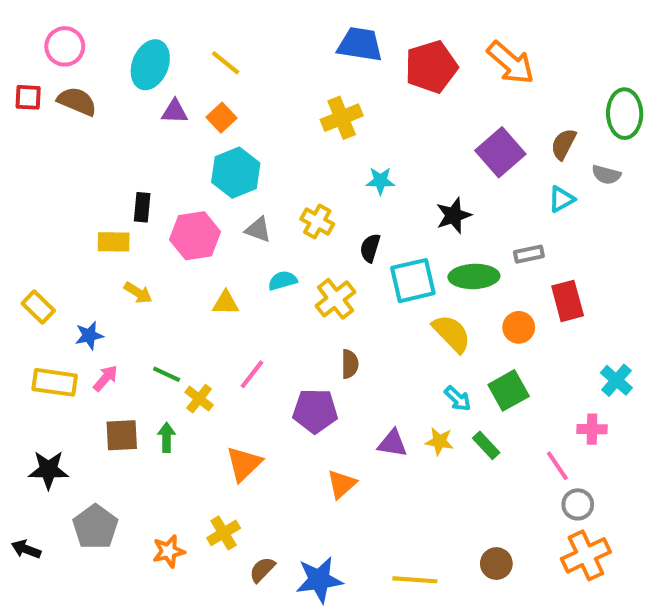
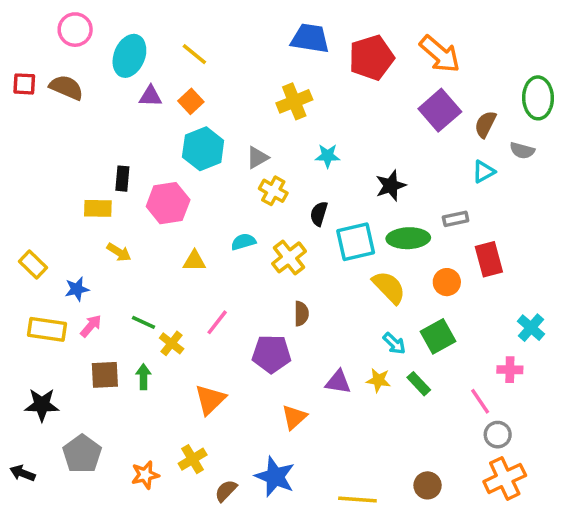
pink circle: (65, 46) -> (75, 30), moved
purple square: (500, 152) -> (440, 110), moved
gray triangle: (258, 230) -> (257, 158), moved, turned -50
blue star: (319, 580) -> (275, 477), moved, turned 30

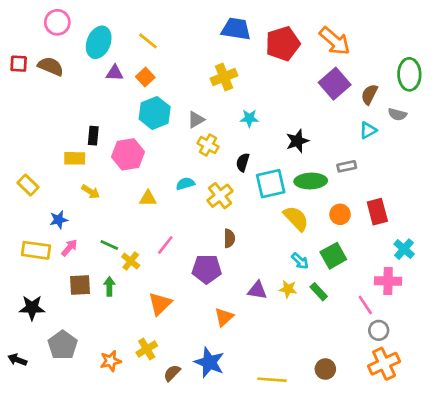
red rectangle: (489, 259) -> (377, 212), moved
yellow rectangle: (33, 264) -> (28, 185), moved
pink cross: (510, 370) -> (388, 281), size x1.4

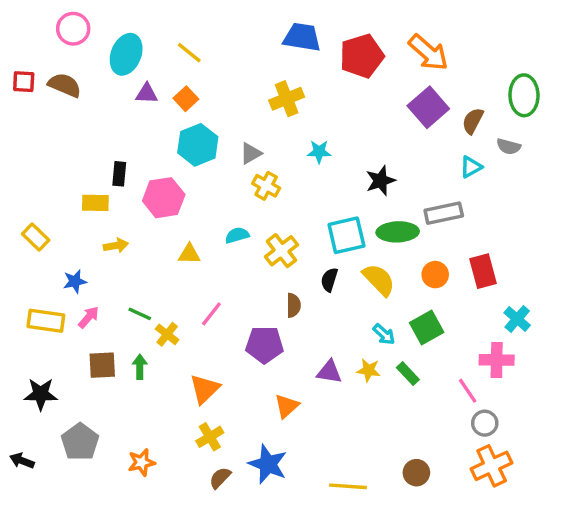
black semicircle: (243, 162) -> (329, 280), moved
gray rectangle: (347, 166) -> (444, 213), size x1.5
yellow arrow: (91, 192) -> (116, 246), turned -42
yellow cross: (147, 349) -> (210, 437), moved

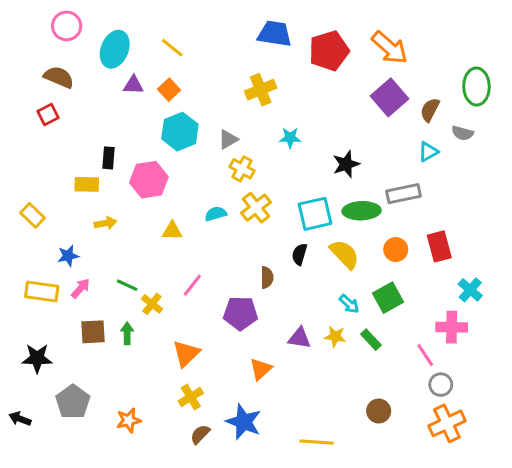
red square: (24, 82) -> (48, 114), moved, turned -30
yellow cross: (282, 251) -> (256, 208), moved
brown circle: (416, 473) -> (379, 411), moved

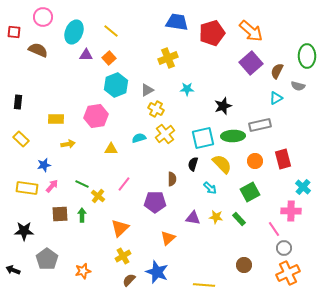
red square: (48, 114) -> (14, 32), moved, turned 32
black rectangle: (109, 158) -> (18, 102), moved
cyan arrow: (349, 304) -> (210, 188), moved

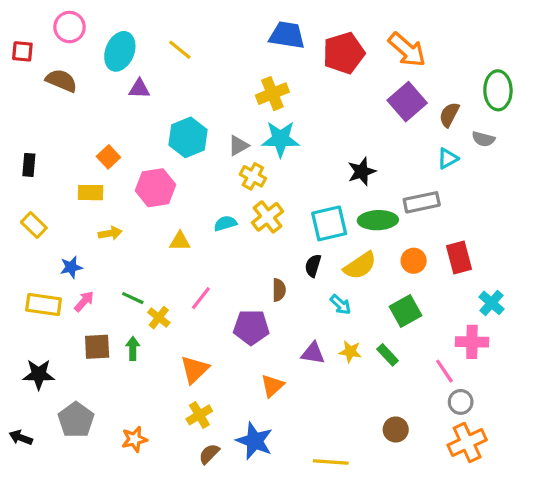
orange square: (109, 58) -> (108, 157), moved
cyan star: (187, 89) -> (280, 139), moved, size x1.6
yellow semicircle: (222, 164) -> (360, 266), turned 100

